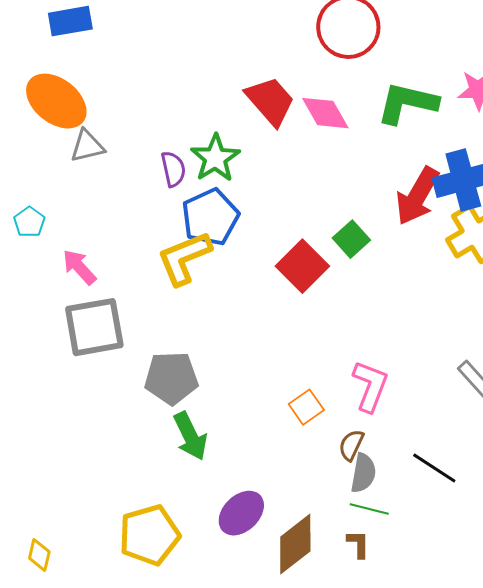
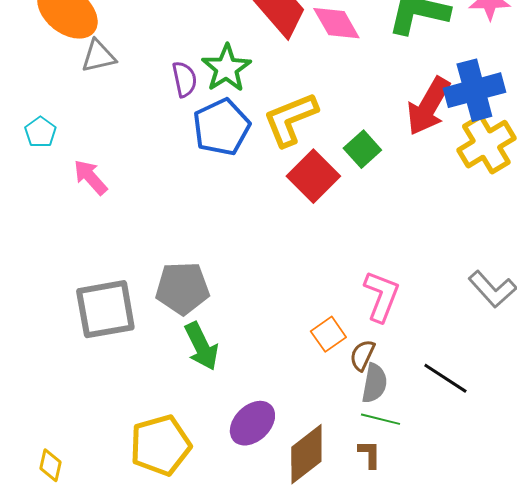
yellow L-shape: (184, 258) -> (290, 119), moved
gray square: (94, 327) -> (105, 309), moved
orange square: (306, 407) -> (328, 334), moved

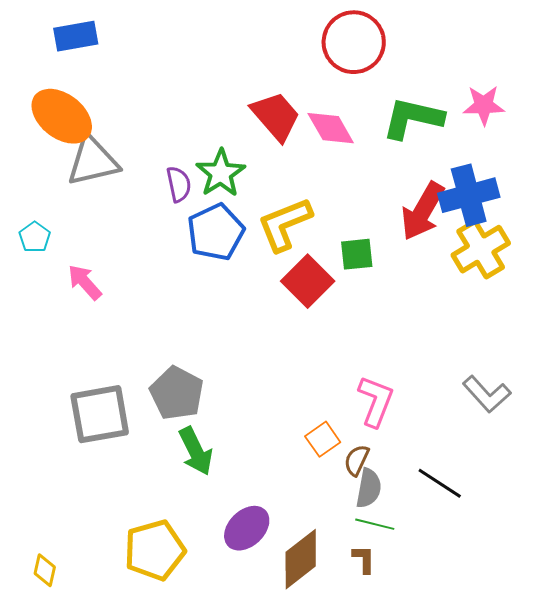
gray triangle: (98, 56) -> (93, 161), size x1.5
green square: (362, 149) -> (357, 254), turned 36
gray pentagon: (182, 288) -> (177, 393), turned 30

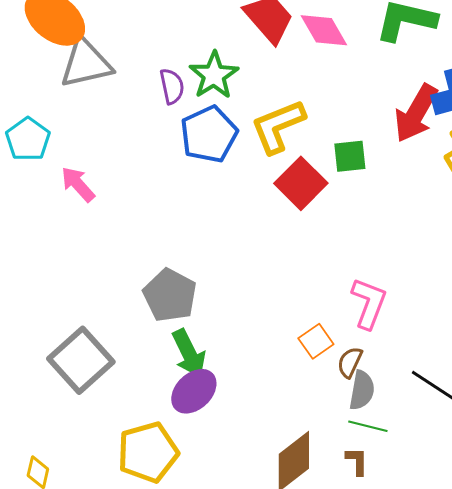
cyan pentagon: (35, 237) -> (28, 139), size x1.4
gray square: (100, 414) -> (81, 360), moved, turned -32
purple ellipse: (247, 528) -> (194, 391), moved

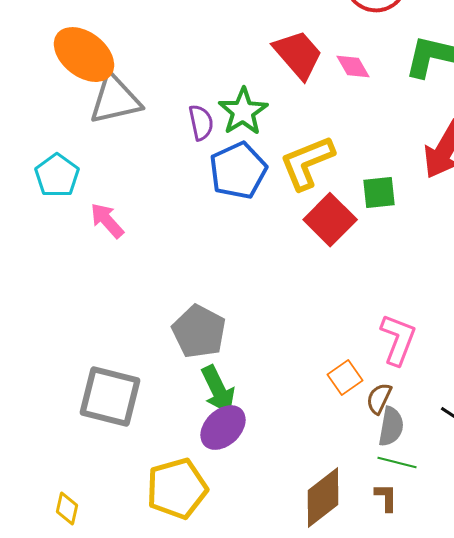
pink diamond: (324, 30) -> (353, 67), size x0.7
gray square: (81, 360) -> (110, 397), turned -34

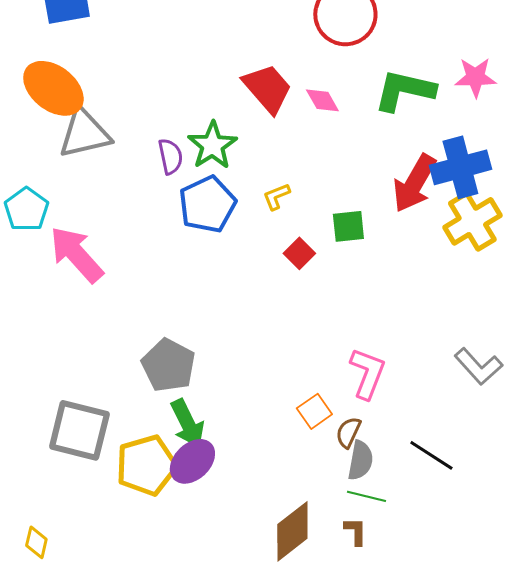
yellow L-shape: (307, 163) -> (276, 196), size x0.5
red square: (330, 220) -> (299, 253), size x0.6
pink arrow: (107, 221) -> (76, 254), size x1.6
yellow pentagon: (177, 489) -> (146, 465), moved

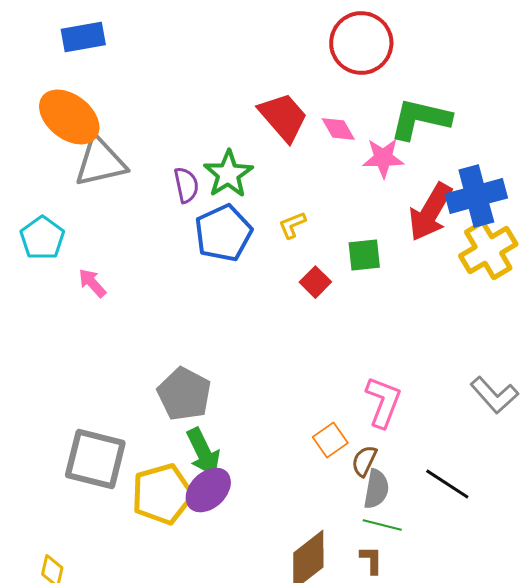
pink star: (475, 77) -> (383, 158), moved
pink arrow: (76, 254) -> (92, 283), size x0.5

